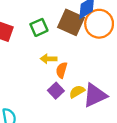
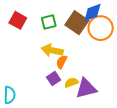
yellow arrow: (49, 59) -> (52, 50), size x1.5

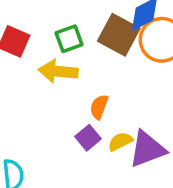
yellow arrow: (52, 50) -> (58, 71), moved

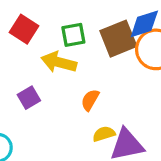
brown square: (119, 35) -> (118, 39), turned 30
purple square: (88, 138) -> (29, 98), moved

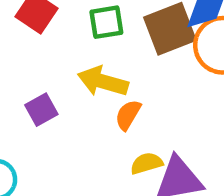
yellow arrow: (59, 62) -> (103, 81), moved

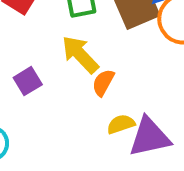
yellow arrow: (103, 81) -> (80, 54), turned 33

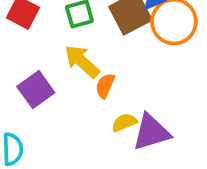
purple square: (28, 81) -> (36, 90), size x1.4

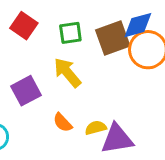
orange semicircle: (105, 86) -> (63, 123), moved, turned -75

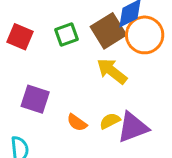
yellow arrow: (67, 72) -> (112, 71), moved
purple square: (26, 91) -> (35, 99), turned -32

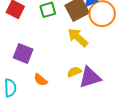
orange semicircle: (77, 123) -> (41, 80), moved

